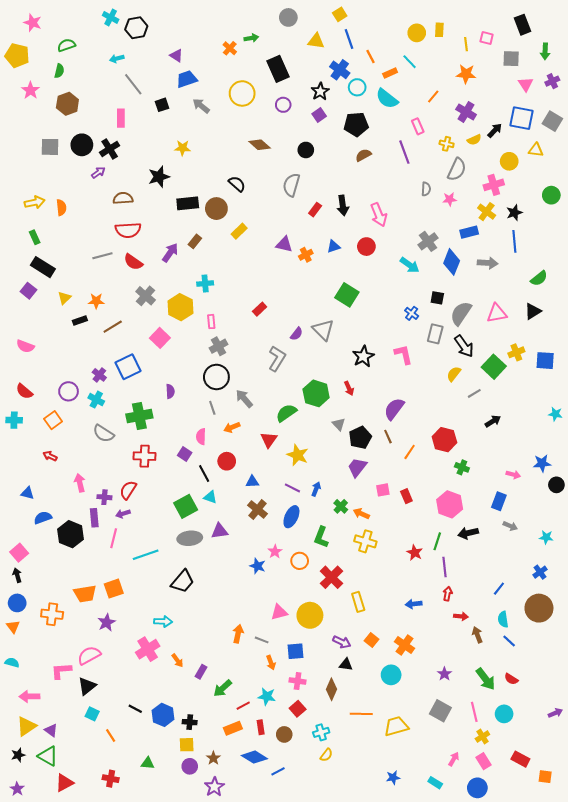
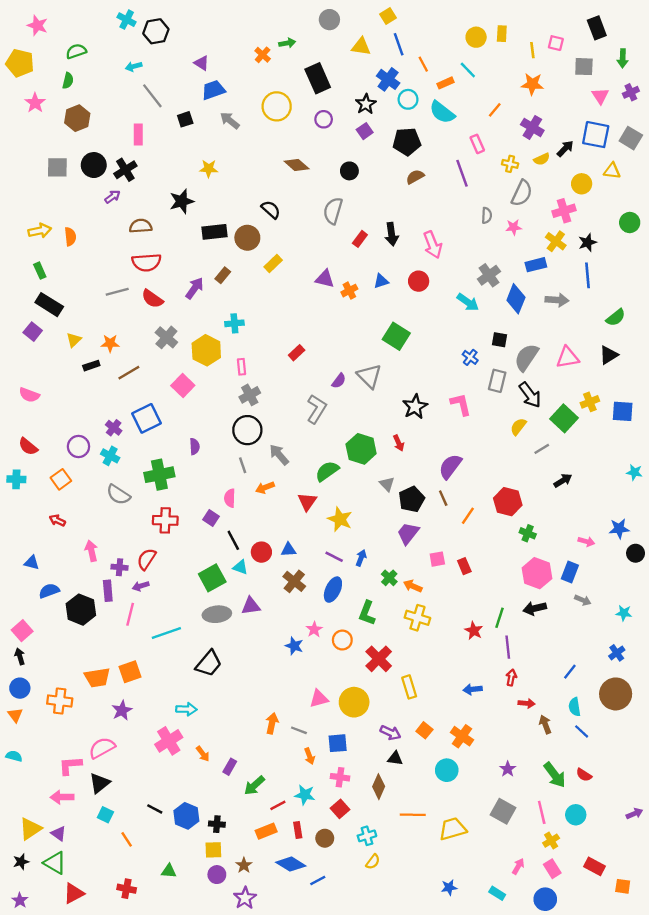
red circle: (227, 461) -> (261, 552), moved
pink hexagon: (450, 504) -> (537, 573), moved
pink arrow: (29, 696) -> (62, 797), moved

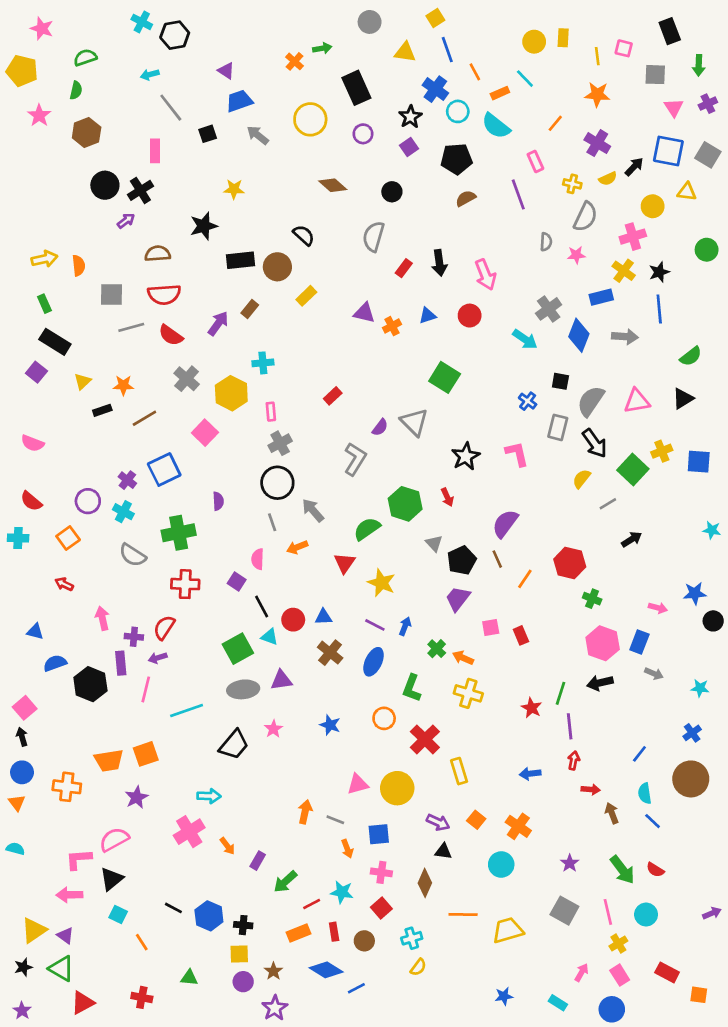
gray square: (57, 167) -> (112, 294), moved
pink star: (314, 629) -> (273, 729), moved

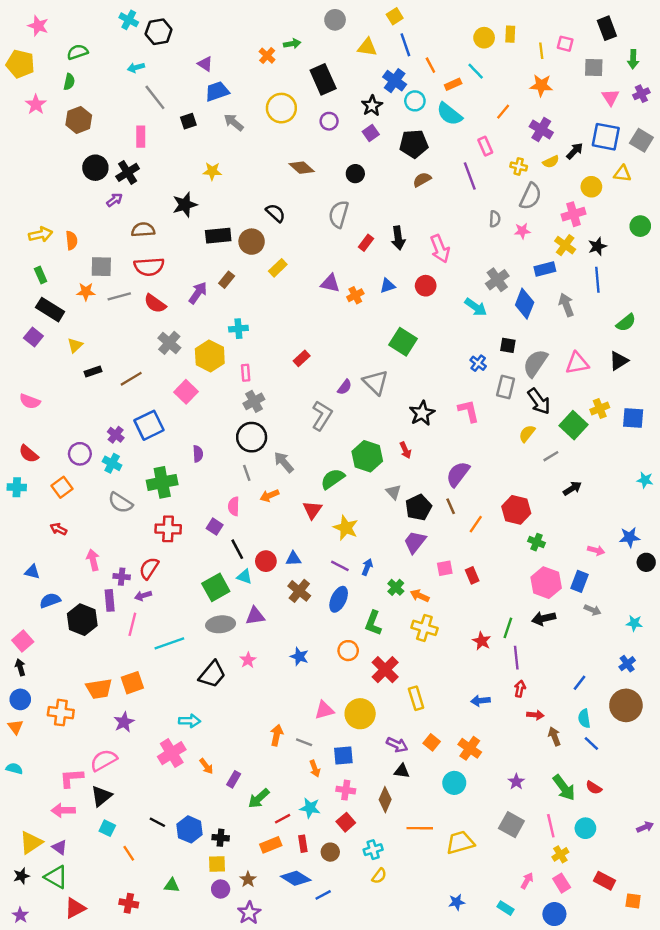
gray arrow: (625, 337) -> (566, 305), turned -115
orange star: (123, 385) -> (86, 292), moved

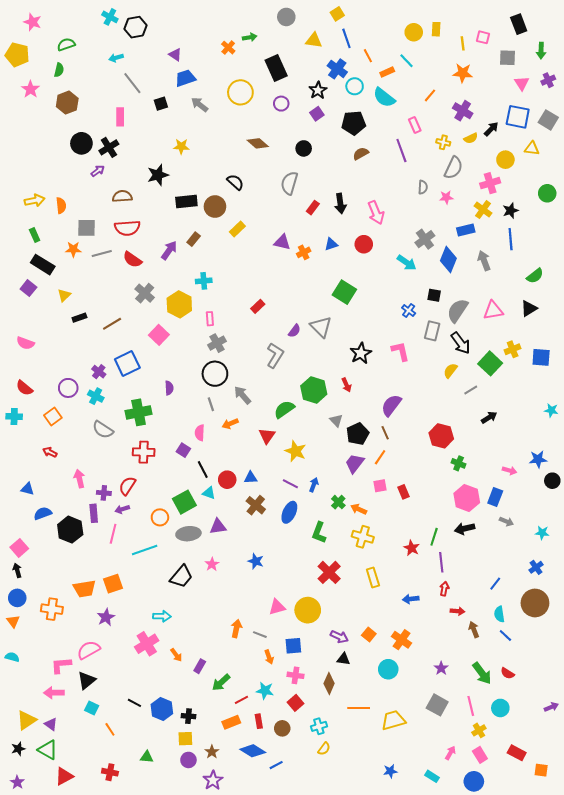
orange line: (476, 524) -> (380, 457), moved
orange circle: (348, 651) -> (160, 517), moved
yellow rectangle: (416, 698) -> (373, 578), moved

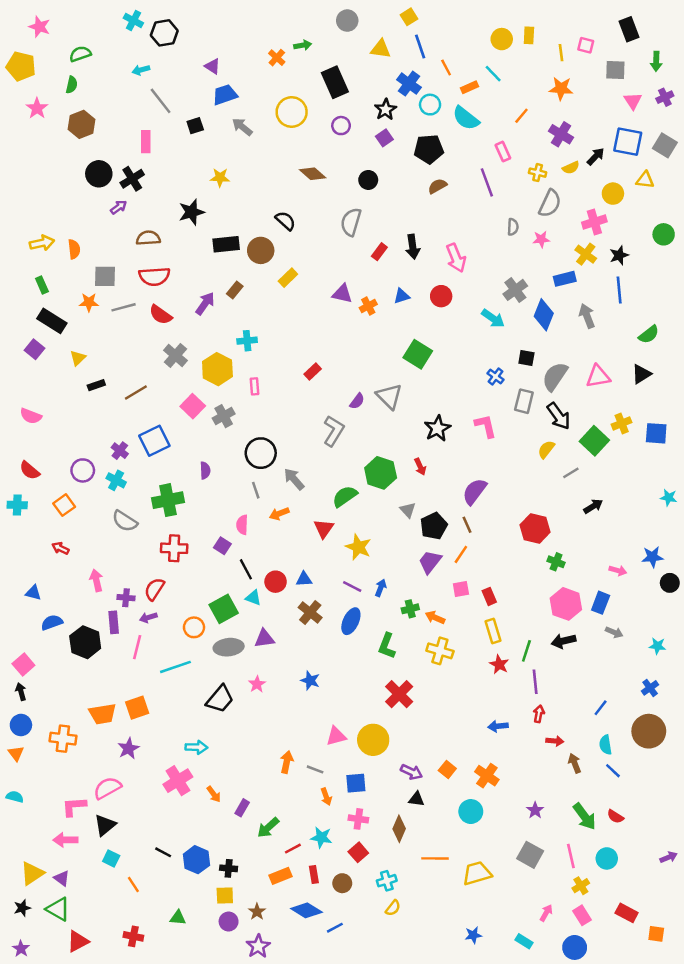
gray cross: (217, 343) -> (224, 416), moved
green cross: (338, 502) -> (410, 609), turned 32
yellow rectangle: (373, 578) -> (493, 631), moved

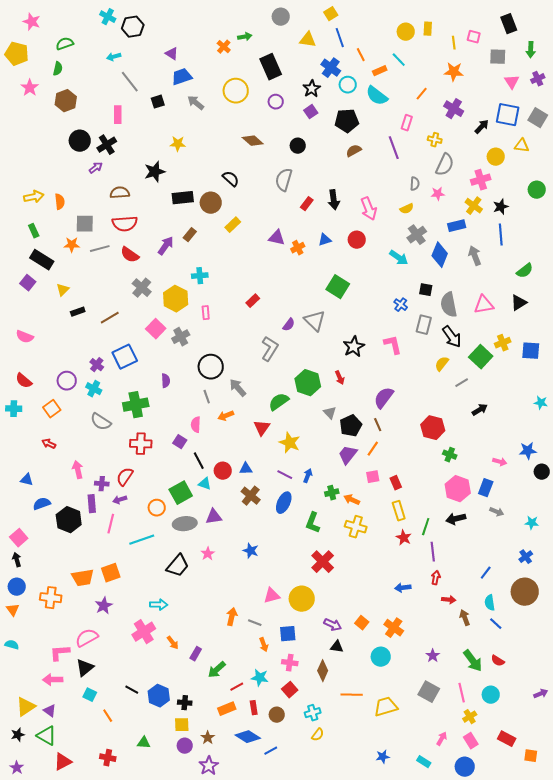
pink rectangle: (503, 152) -> (407, 123), turned 42
yellow semicircle: (571, 168) -> (407, 209), moved
gray semicircle: (555, 376) -> (449, 305), turned -45

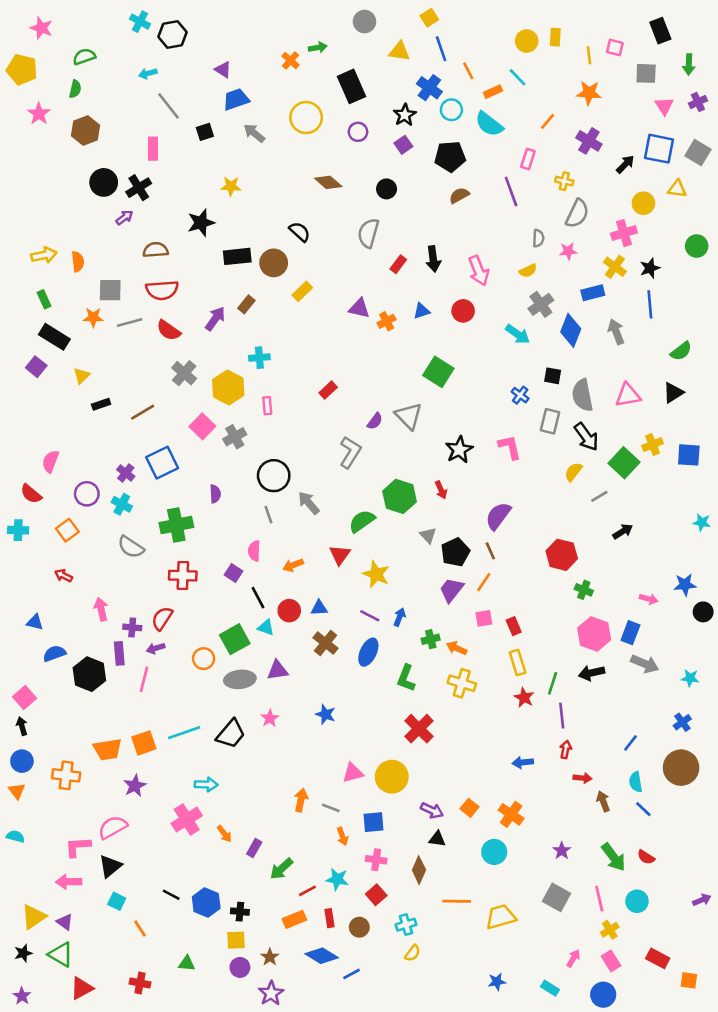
pink semicircle: (25, 337) -> (50, 461), moved, turned 90
orange arrow: (226, 416) -> (293, 565), moved
gray arrow: (497, 512) -> (645, 664), size x1.5
cyan line: (142, 540) -> (184, 733), moved

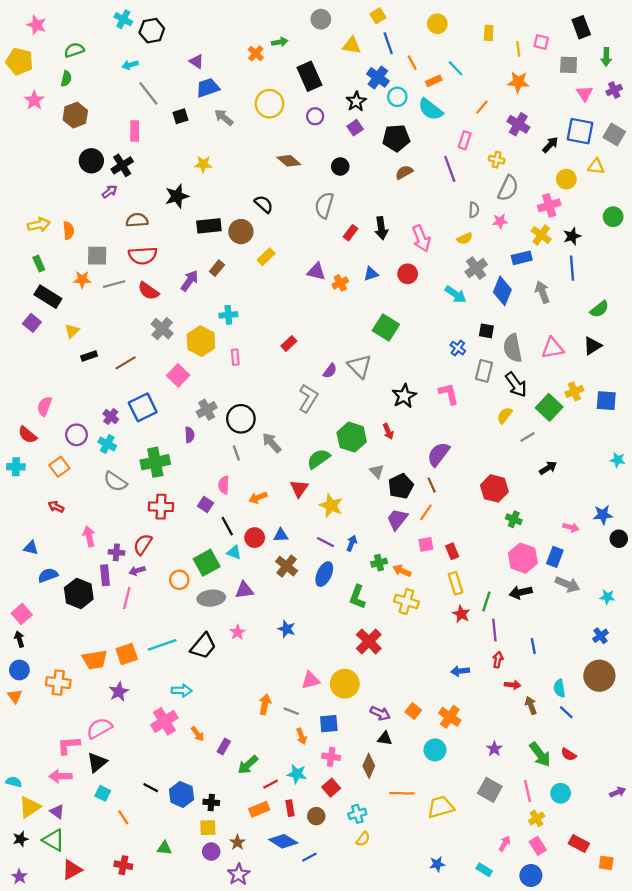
yellow circle: (527, 41) -> (437, 24), moved
gray cross: (235, 437) -> (207, 410), moved
blue line: (630, 743) -> (533, 646), moved, turned -49
cyan semicircle: (15, 836) -> (14, 782), moved

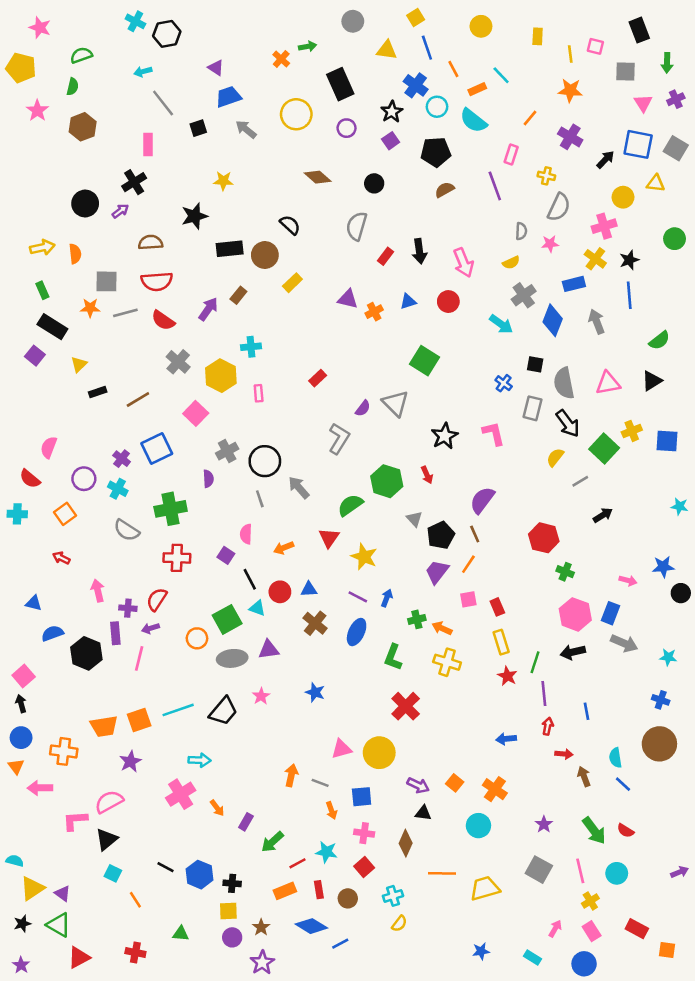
black circle: (91, 161) -> (85, 203), moved
blue cross: (601, 636) -> (661, 700), turned -35
pink arrow: (61, 776) -> (40, 788), moved

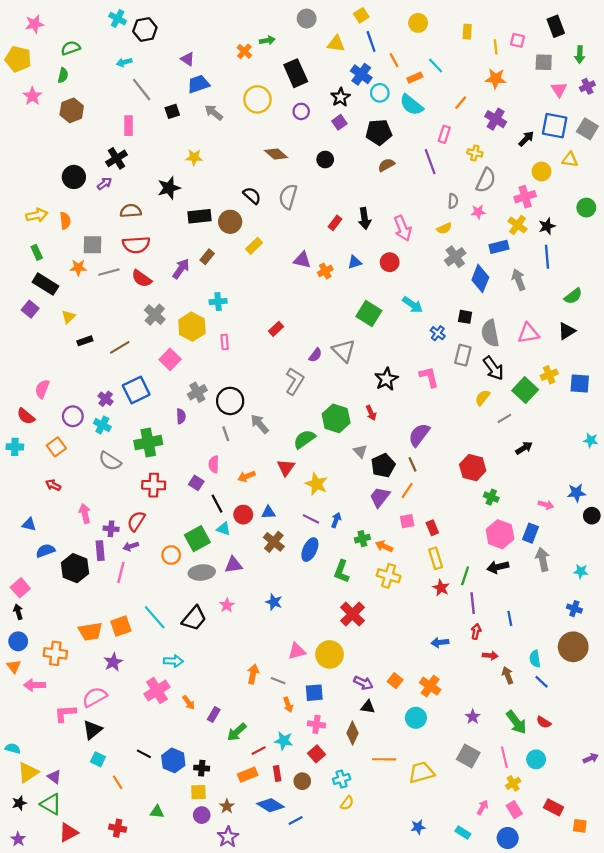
pink star: (40, 28) -> (35, 24), turned -30
gray semicircle: (357, 226) -> (288, 197), moved
cyan arrow: (501, 324) -> (413, 305), moved
gray arrow: (624, 643) -> (543, 559), turned -125
cyan line: (178, 710) -> (155, 617), turned 68

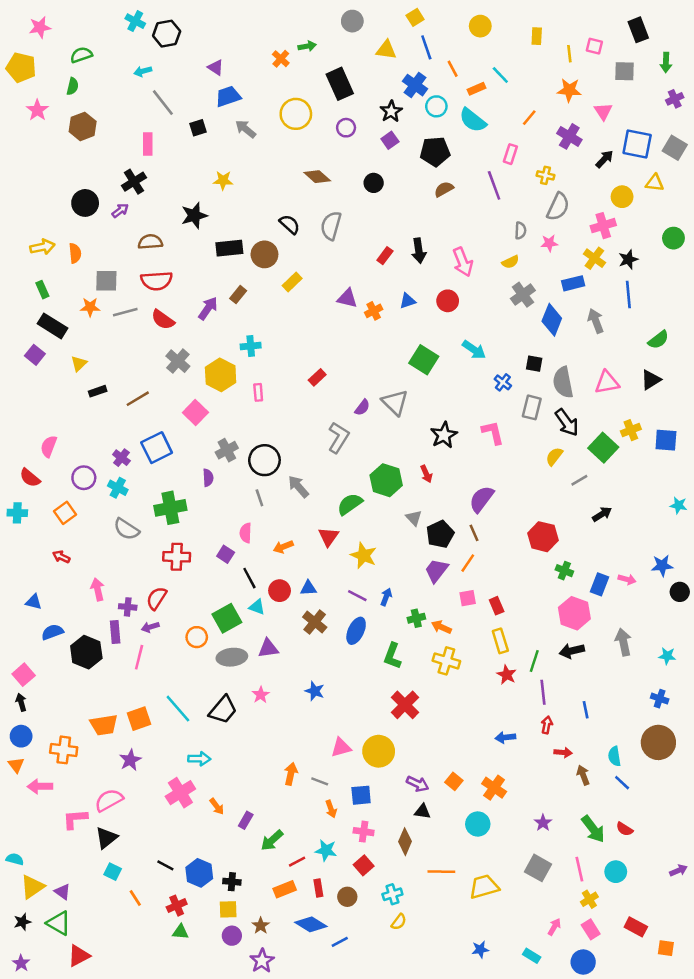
pink triangle: (559, 90) -> (603, 111), moved
blue rectangle: (531, 533) -> (599, 584), moved
red cross: (118, 828) -> (177, 906), moved, turned -35

